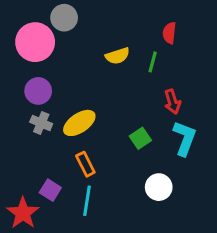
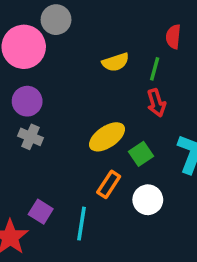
red arrow: (172, 102) -> (156, 103), moved
yellow ellipse: (79, 123) -> (107, 137), moved
orange rectangle: (85, 164) -> (109, 184), moved, turned 60
white circle: (159, 187) -> (148, 200), moved

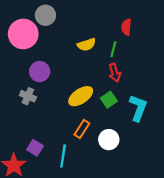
purple circle: (27, 101) -> (40, 72), moved
green square: (141, 154) -> (109, 100), moved

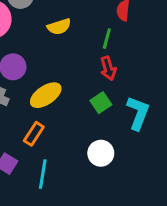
yellow semicircle: (87, 45) -> (59, 27), moved
yellow ellipse: (81, 96) -> (46, 95), moved
orange rectangle: (82, 129) -> (34, 134), moved

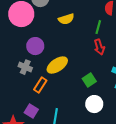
green square: (101, 103) -> (89, 80), moved
orange rectangle: (34, 134) -> (40, 85), moved

